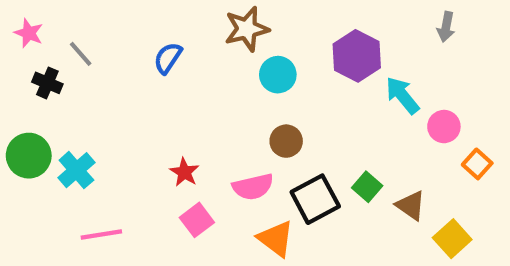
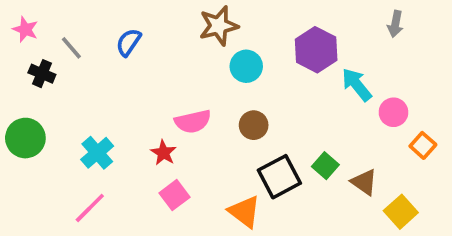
blue semicircle: (168, 58) -> (128, 42), moved
cyan cross: (76, 170) -> (97, 153), moved
pink semicircle: (253, 187) -> (193, 121), moved
pink line: (101, 234) -> (90, 208), turned -36

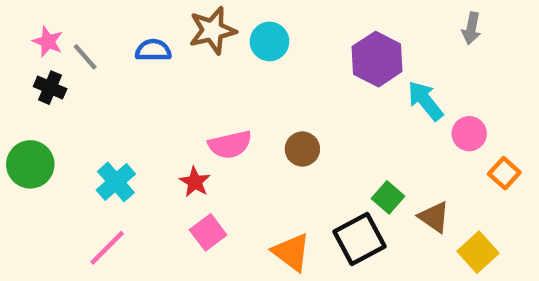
brown star: (219, 26) -> (212, 31), moved
pink star: (25, 29) -> (48, 41), moved
blue semicircle: (128, 42) -> (153, 50), turned 56
cyan circle: (246, 66) -> (270, 41), moved
black square: (279, 177) -> (359, 239), moved

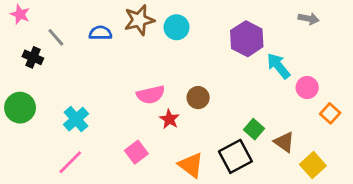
gray arrow: (471, 28) -> (309, 19), turned -90
pink star: (48, 41) -> (20, 14), moved
red star: (195, 182) -> (169, 119), moved

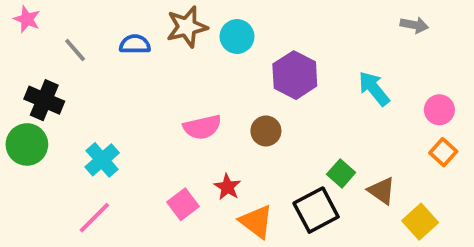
purple hexagon: (247, 39) -> (295, 75), moved
black cross: (33, 57) -> (44, 100), moved, size x1.4
pink circle: (307, 88) -> (439, 110), moved
red star: (169, 119) -> (227, 187), moved

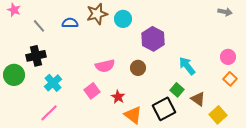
gray arrow: (414, 25) -> (225, 12), moved
cyan arrow: (374, 89) -> (187, 66), moved
black cross: (44, 100) -> (36, 56), moved, turned -36
pink square: (183, 204) -> (92, 91), moved

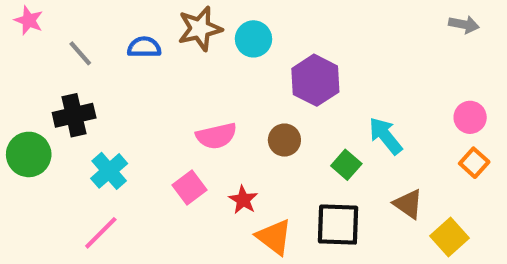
green square: (177, 90) -> (346, 165), moved
black square: (164, 109) -> (338, 225), turned 30

